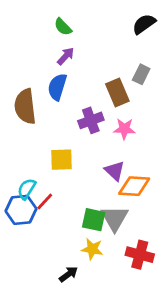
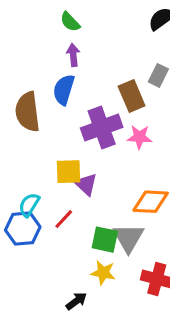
purple arrow: (66, 56) -> (73, 55), turned -48
purple cross: (91, 120) -> (102, 128), size x1.4
purple triangle: (115, 171) -> (86, 184), moved
red line: (45, 201) -> (64, 219), moved

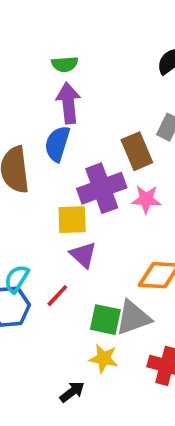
green semicircle: (70, 22) -> (65, 64), turned -50
purple arrow: (73, 55) -> (68, 103), size x1.5
yellow square: (68, 172) -> (72, 220), moved
gray triangle: (128, 238) -> (133, 318), turned 40

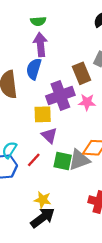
gray triangle: (133, 318) -> (79, 160), moved
green square: (105, 320) -> (63, 161), moved
yellow star: (104, 358) -> (43, 200), moved
black arrow: (72, 392) -> (43, 218), size x1.6

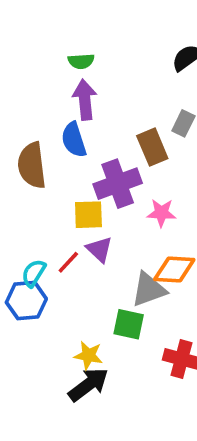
blue semicircle: (34, 69) -> (74, 140), turned -35
pink star: (87, 102) -> (161, 213), moved
red line: (34, 160) -> (68, 262), moved
green square: (63, 161) -> (129, 324), moved

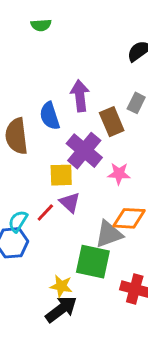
green semicircle: (81, 61) -> (41, 25), moved
purple arrow: (85, 100) -> (80, 96), moved
purple cross: (118, 184) -> (84, 151), turned -30
green square: (129, 324) -> (93, 262), size x1.4

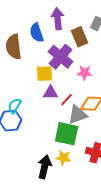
purple triangle: (70, 202) -> (51, 93), turned -42
red line: (45, 213) -> (67, 100), moved
yellow star: (61, 286) -> (64, 158), moved
black arrow: (61, 309) -> (45, 167), turned -40

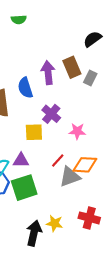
brown rectangle: (80, 37) -> (72, 67), moved
purple cross: (61, 57) -> (51, 114), size x0.7
purple triangle: (51, 93) -> (21, 160), moved
green square: (67, 134) -> (24, 188), moved, turned -30

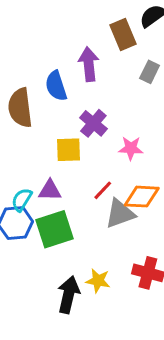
brown rectangle: (72, 67) -> (123, 34), moved

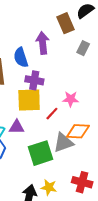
purple cross: (93, 123) -> (34, 80), moved, turned -30
yellow square: (68, 150) -> (29, 100), size x1.4
red line: (103, 190) -> (52, 114), moved
green square: (54, 229) -> (41, 153), moved

